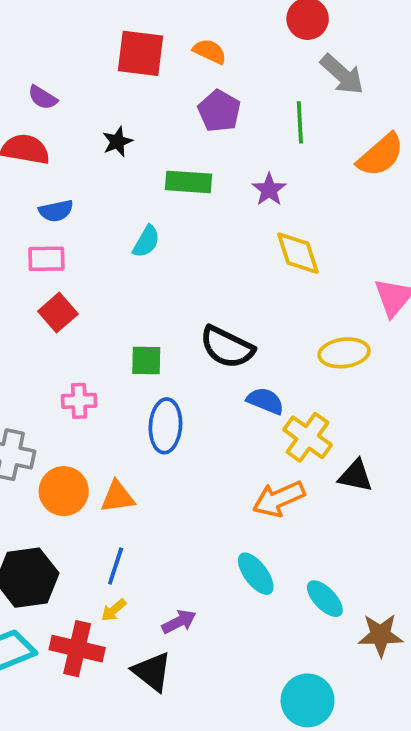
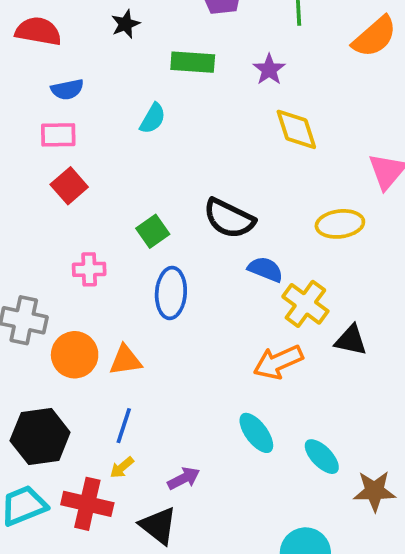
green square: (146, 361) -> (153, 231), turned -36

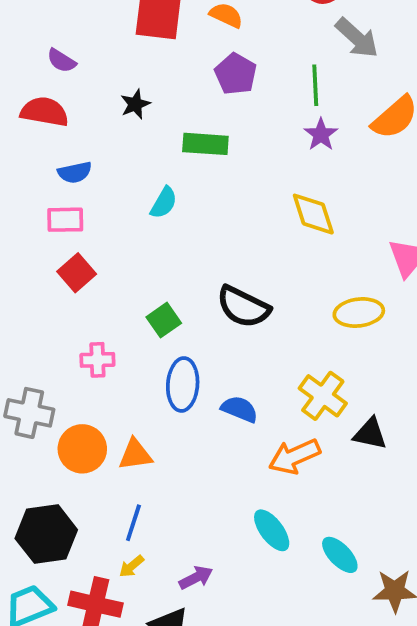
purple star: (269, 69) -> (321, 134), moved
blue semicircle: (265, 269) -> (239, 409), moved

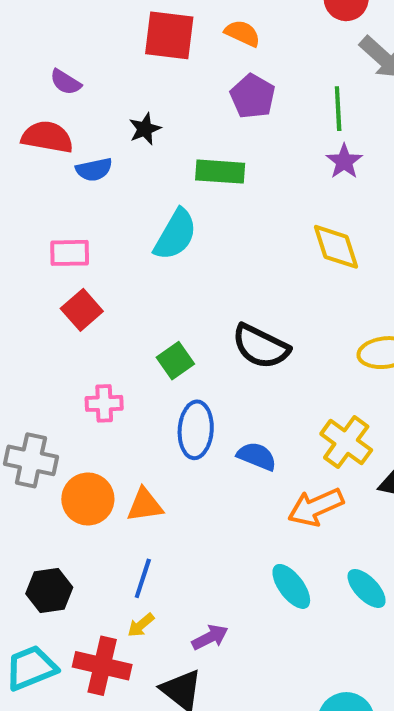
blue semicircle: (75, 172) -> (94, 170), moved
cyan semicircle: (164, 203) -> (175, 235), size x1.5
black hexagon: (46, 534) -> (49, 591), size x0.7
cyan ellipse: (340, 555) -> (367, 588), moved

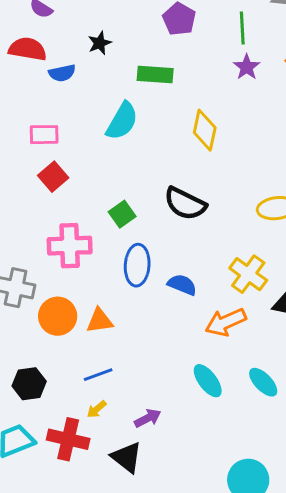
yellow diamond: (336, 247) -> (205, 130), moved, turned 30
pink cross: (104, 403) -> (70, 246), size x1.6
blue line: (143, 578) -> (98, 375), turned 52

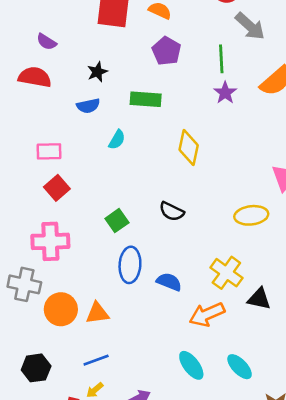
blue semicircle: (62, 73) -> (88, 106), moved
cyan semicircle: (122, 121) -> (117, 140), size x0.6
black semicircle: (185, 204) -> (172, 211), size x0.7
pink cross: (70, 246) -> (50, 241), moved

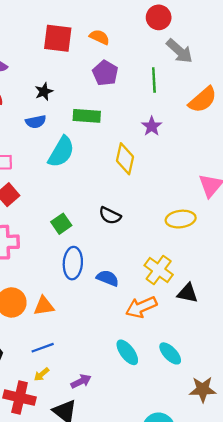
purple star: (225, 93) -> (152, 126), moved
cyan semicircle: (117, 140) -> (61, 152), size x1.8

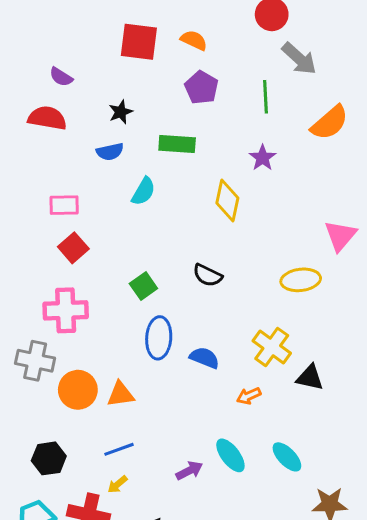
cyan semicircle: (61, 152) -> (143, 191), size x0.7
orange arrow: (141, 307) -> (249, 396), size x0.6
purple arrow: (81, 381) -> (189, 471), moved

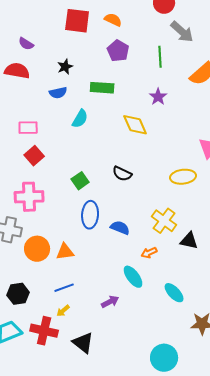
yellow diamond: (227, 201) -> (135, 125), turned -36
cyan ellipse: (230, 455) -> (133, 277), moved

